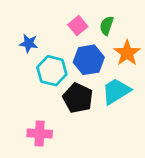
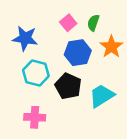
blue star: (29, 43) -> (25, 38), size x1.5
cyan hexagon: (52, 71) -> (36, 73), moved
cyan trapezoid: (116, 91) -> (102, 96), moved

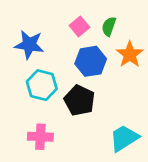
cyan trapezoid: (102, 96) -> (124, 138), moved

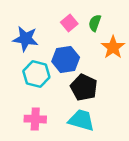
blue hexagon: (91, 61) -> (66, 59), moved
black pentagon: (79, 100) -> (84, 87), moved
cyan trapezoid: (124, 138) -> (81, 120), moved, turned 48

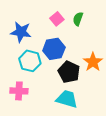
orange star: (113, 47) -> (93, 62), moved
pink cross: (35, 119) -> (19, 91), moved

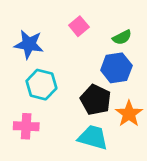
green semicircle: (78, 19) -> (122, 37), moved, turned -136
blue hexagon: (54, 49) -> (116, 68), moved
orange star: (93, 62) -> (129, 114), moved

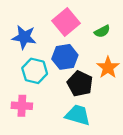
pink square: (79, 26) -> (66, 22), size x1.6
blue hexagon: (116, 68) -> (65, 57), moved
orange star: (129, 114) -> (108, 67), moved

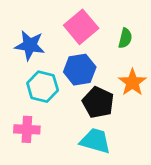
green semicircle: (102, 31) -> (125, 38), turned -49

